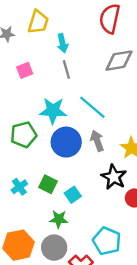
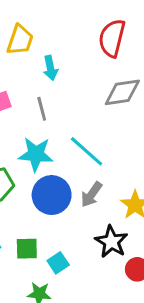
gray line: (66, 69) -> (42, 109), moved
gray arrow: (97, 141) -> (91, 194), turned -126
green square: (48, 184) -> (27, 249), turned -30

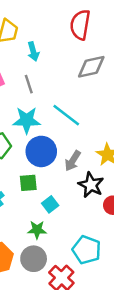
gray arrow: (91, 194) -> (73, 161), moved
green square: (27, 249) -> (28, 183), moved

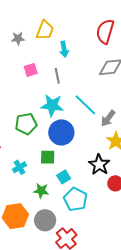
gray arrow: (73, 161) -> (108, 118), moved
green star: (37, 230) -> (41, 191), moved
cyan pentagon: (87, 250) -> (75, 199), moved

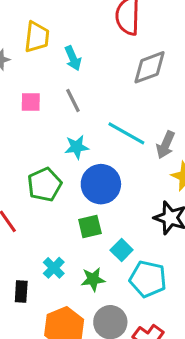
pink square: (31, 70) -> (31, 102), turned 32
cyan star: (52, 105) -> (77, 147), size x0.7
cyan cross: (19, 167) -> (54, 268), moved

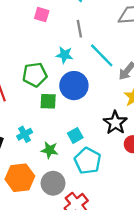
gray line: (73, 101) -> (79, 29), moved
green square: (90, 226) -> (48, 101), moved

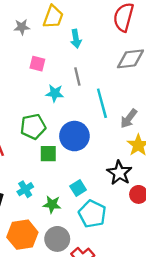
cyan star: (64, 55) -> (55, 93), moved
cyan line: (102, 55) -> (102, 103), turned 32

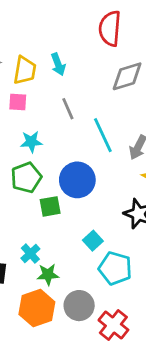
yellow trapezoid: (53, 17) -> (25, 70), moved
cyan star: (55, 93) -> (31, 142), moved
green star: (52, 204) -> (48, 275), moved

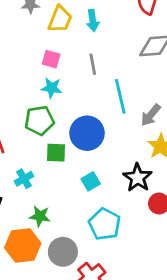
pink square: (18, 102) -> (51, 59), moved
cyan square: (93, 241) -> (91, 181), moved
cyan cross: (30, 254) -> (24, 179), moved

